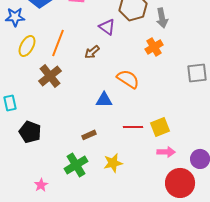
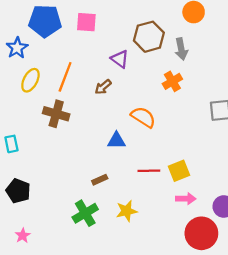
blue star: (15, 17) -> (17, 48), turned -30
brown cross: (50, 76) -> (56, 114), turned -35
black pentagon: (30, 132) -> (18, 191), moved
pink star: (41, 185) -> (23, 236), moved

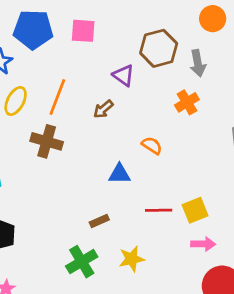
orange semicircle: (143, 117) -> (152, 146), size x0.7

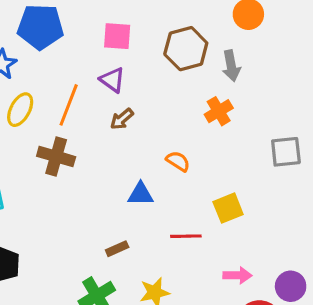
pink square: (83, 31) -> (117, 36), moved
purple triangle: (124, 75) -> (112, 80), moved
yellow square: (195, 210) -> (228, 208), moved

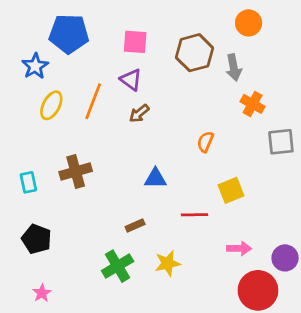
orange cross: (219, 111) -> (253, 104), moved, turned -30
brown cross: (56, 156) -> (76, 172), moved, turned -32
orange semicircle: (178, 161) -> (205, 142), moved, turned -100

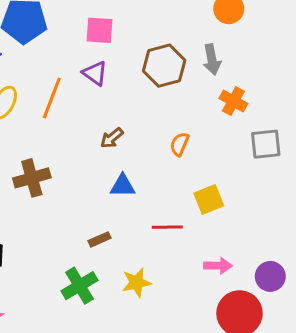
brown hexagon: (195, 53) -> (164, 66), moved
brown arrow: (139, 113) -> (112, 138), moved

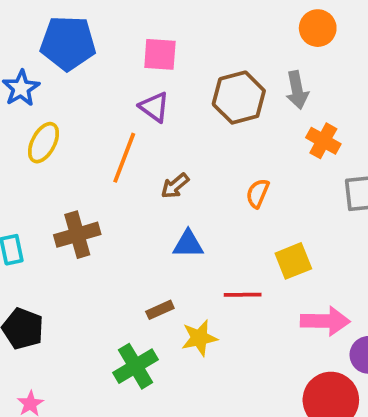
orange line: (52, 98) -> (124, 158), moved
pink arrow: (218, 266) -> (325, 321), moved, size x1.4
yellow star: (136, 283) -> (199, 338), moved

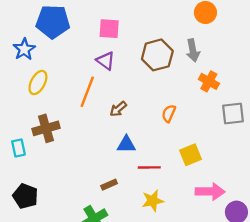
brown cross: (77, 235) -> (46, 128), moved
red line: (243, 295) -> (149, 167), moved
yellow star: (199, 338) -> (153, 201), moved

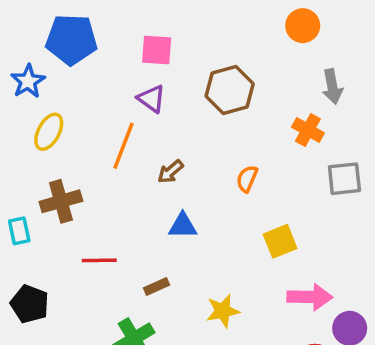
gray arrow: (193, 50) -> (332, 87), moved
red line: (149, 167) -> (99, 260), moved

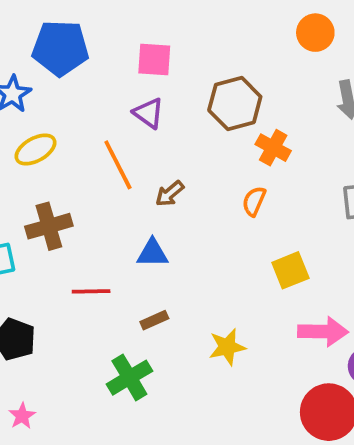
orange cross: (308, 130) -> (273, 148), moved
yellow ellipse: (49, 132) -> (35, 150), turned 33
orange line: (124, 146) -> (118, 165), turned -48
blue triangle: (183, 226) -> (152, 253), moved

